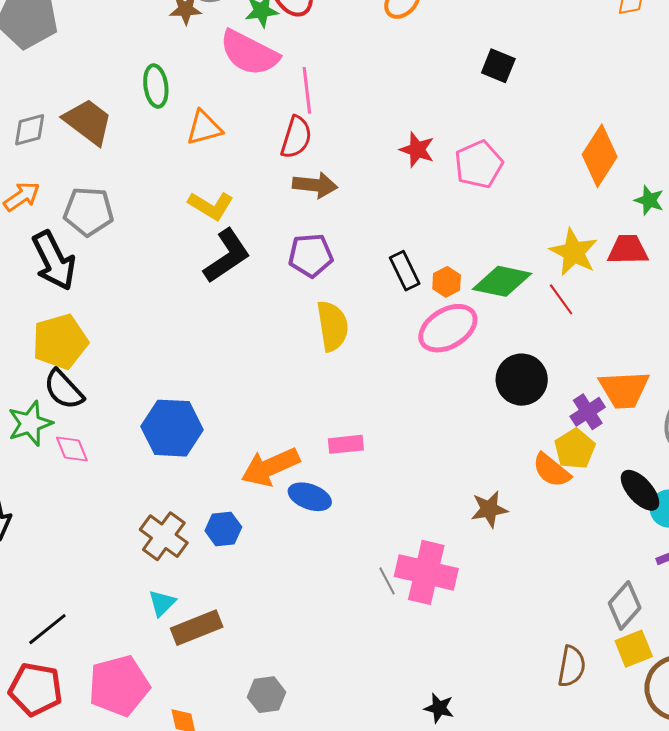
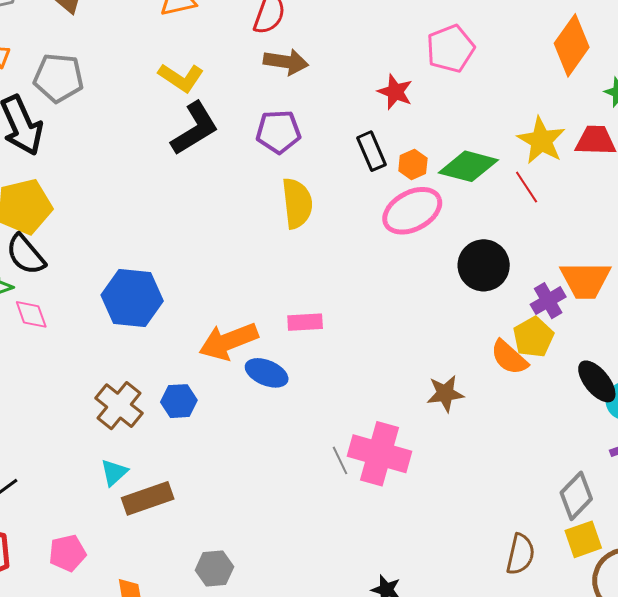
red star: (417, 150) -> (395, 92), moved
pink pentagon: (119, 686) -> (67, 553), size x0.6

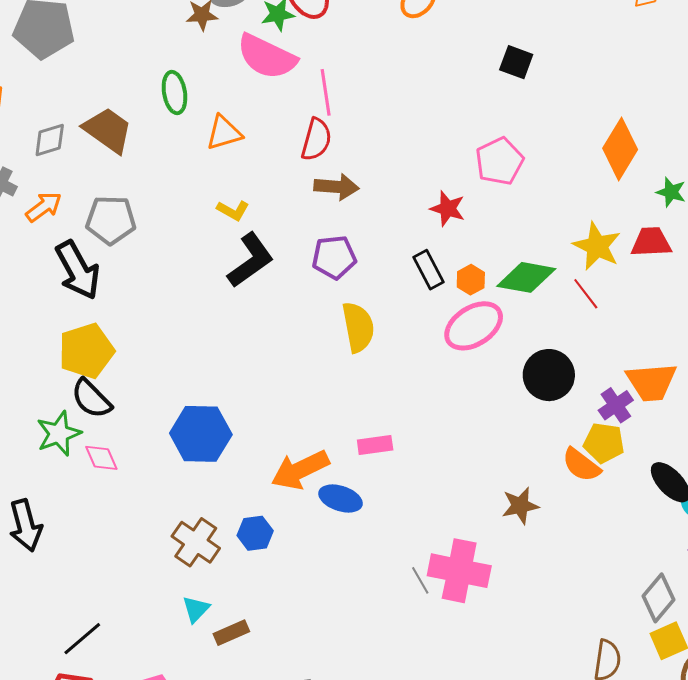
yellow L-shape: (181, 78) -> (233, 210), size x0.7
yellow pentagon: (533, 337) -> (604, 443), turned -30
brown rectangle: (148, 498) -> (231, 633), size x0.7

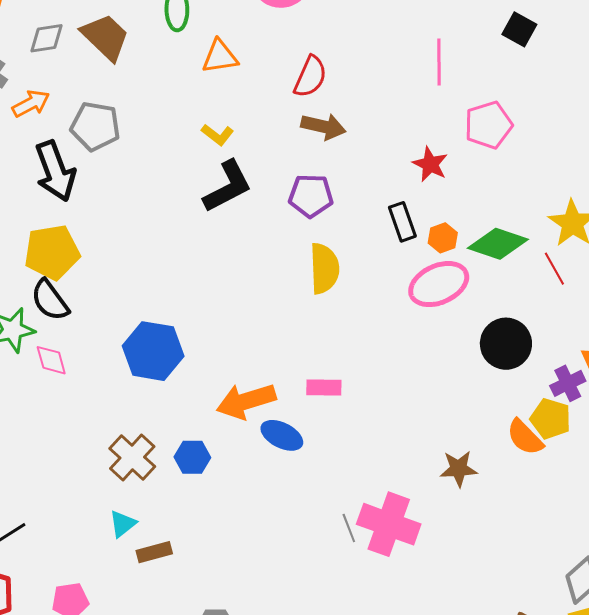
pink line: (326, 92) -> (439, 62), moved

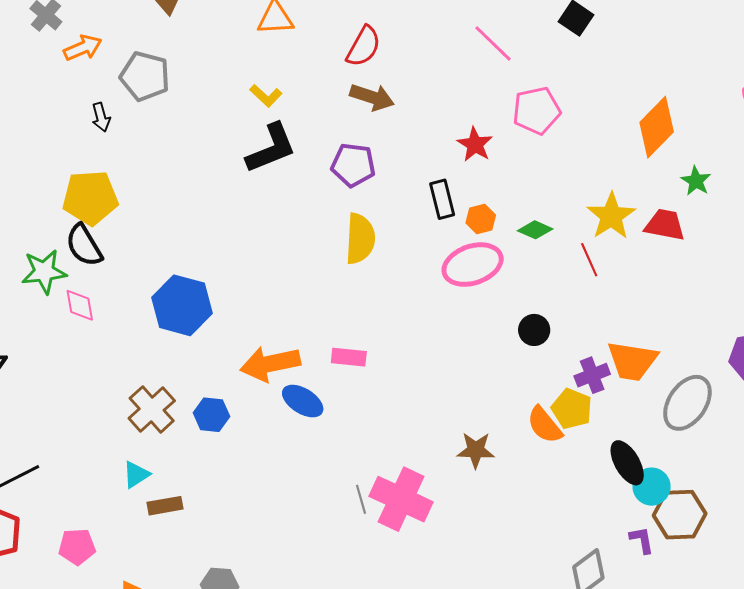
pink line: (439, 62) -> (493, 43), turned -51
black arrow: (55, 171) -> (101, 117), size x0.5
green diamond: (498, 244) -> (535, 230), size x0.6
black circle: (506, 344) -> (534, 330), size x0.6

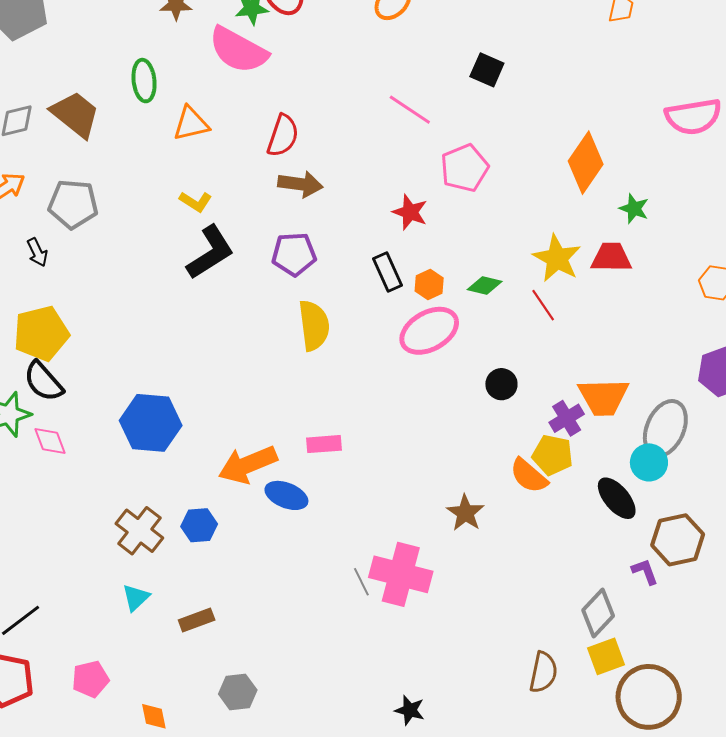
brown star: (476, 450) -> (465, 513), turned -30
cyan circle: (652, 487) -> (649, 462), moved
brown rectangle: (165, 506) -> (197, 620), moved

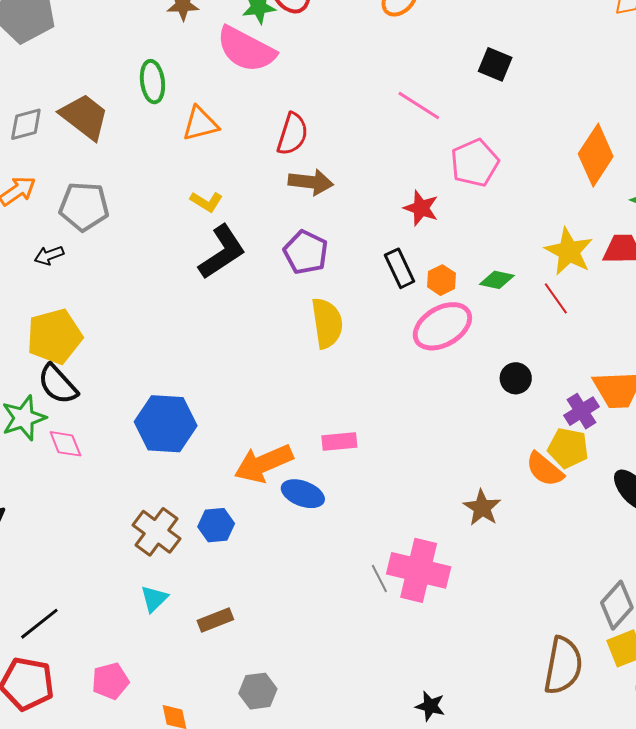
black arrow: (37, 252) -> (49, 255), turned 96
purple pentagon: (294, 254) -> (306, 252), turned 30
brown semicircle: (543, 672) -> (563, 666), size x1.4

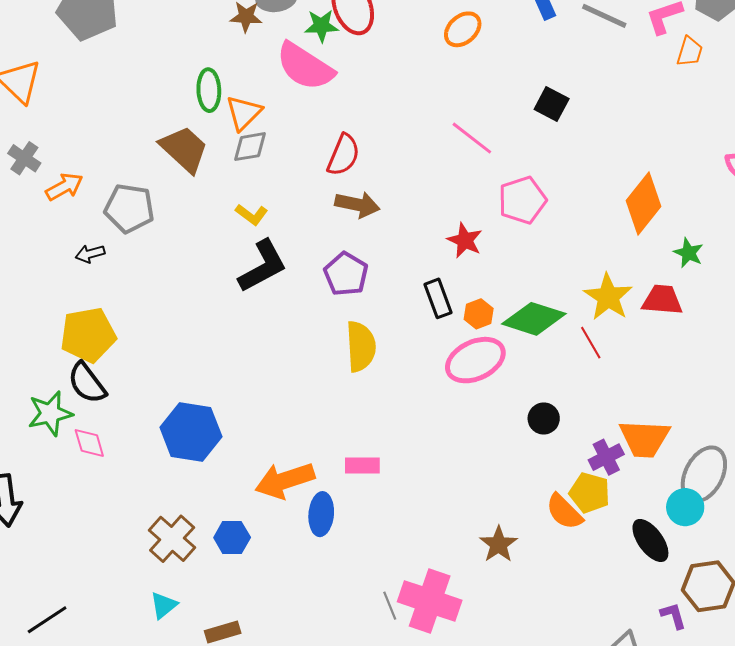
brown trapezoid: (84, 117) -> (184, 149), moved
gray diamond: (26, 124) -> (250, 147), moved
orange triangle: (200, 124) -> (244, 113), moved, turned -36
green diamond: (497, 280) -> (534, 319), size x1.8
blue ellipse: (303, 494) -> (321, 514), turned 69

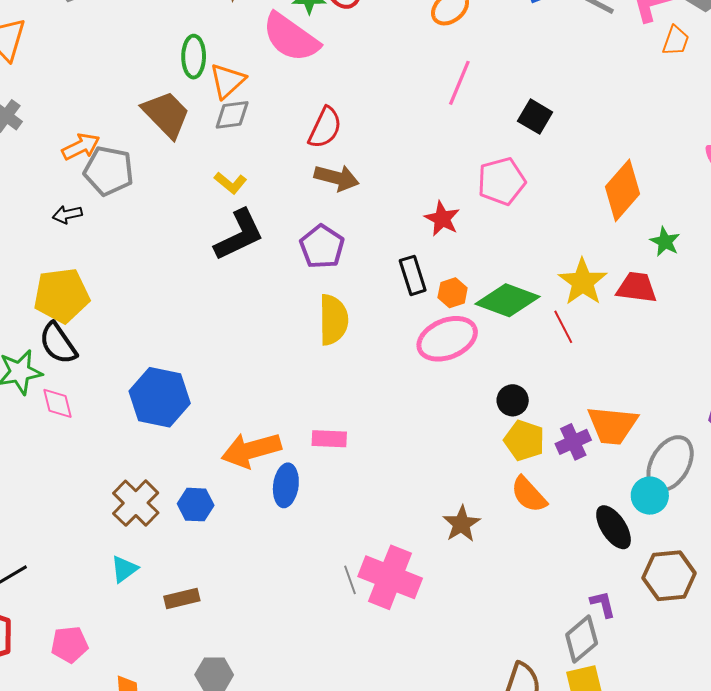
black square: (552, 104) -> (535, 117), moved
pink line: (472, 138) -> (459, 83), moved, turned 72
orange arrow: (64, 187) -> (81, 147), moved
yellow pentagon: (590, 493) -> (524, 440), moved
purple L-shape: (673, 616) -> (603, 604), moved

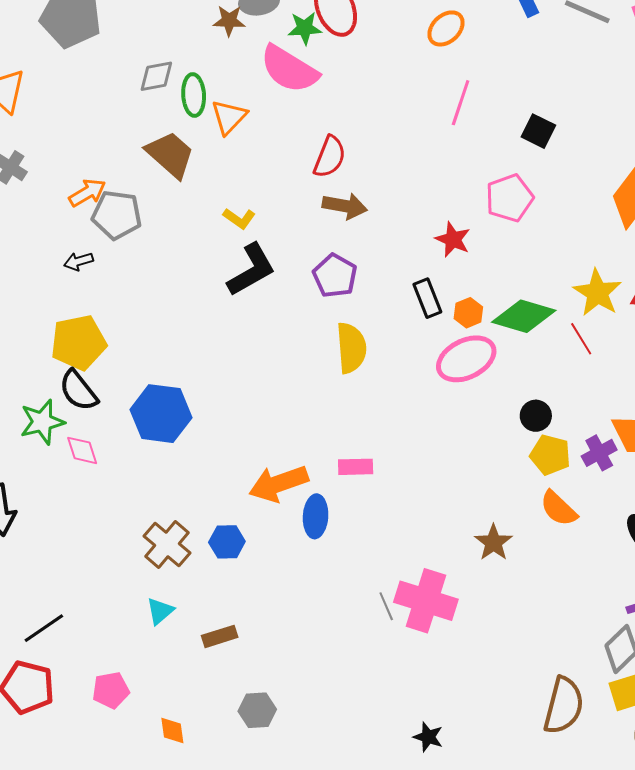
gray diamond: (232, 115) -> (156, 76), moved
blue hexagon: (160, 397) -> (161, 414), moved

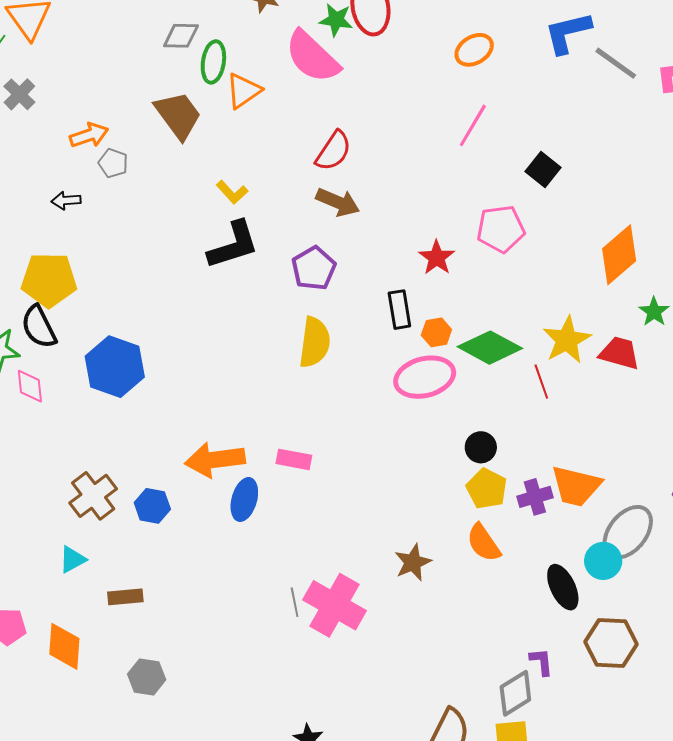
gray pentagon: (117, 215) -> (113, 163), size x0.6
orange diamond: (172, 730) -> (64, 646), moved, size x1.6

